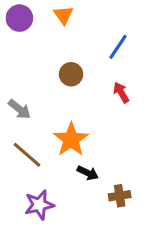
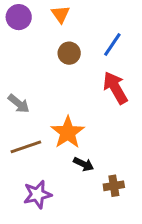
brown circle: (71, 74) -> (69, 53), moved
red arrow: (121, 92) -> (115, 88), size x1.6
brown line: (27, 155) -> (26, 147), turned -60

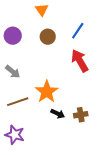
purple circle: (19, 17) -> (13, 36), moved
brown cross: (114, 186) -> (81, 115), moved
purple star: (37, 194) -> (15, 135), moved, turned 30

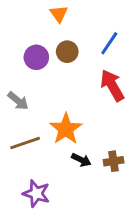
purple circle: (13, 36) -> (36, 57), moved
purple star: (15, 135) -> (36, 194), moved

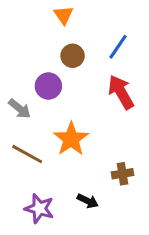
purple circle: (36, 57) -> (48, 86), moved
brown line: (25, 143) -> (27, 154), turned 48
black arrow: (81, 160) -> (88, 201), moved

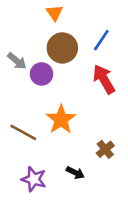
brown circle: (73, 56) -> (62, 48), size x1.5
gray arrow: (20, 109) -> (17, 61), moved
brown cross: (122, 174) -> (105, 149), turned -30

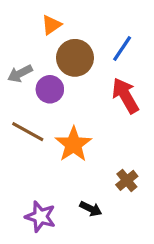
orange triangle: (55, 13) -> (51, 25), moved, turned 30
gray arrow: (17, 61) -> (20, 74), turned 114
brown line: (23, 132) -> (28, 132), moved

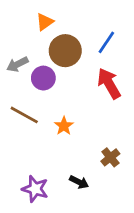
orange star: (73, 144) -> (64, 126), size x0.6

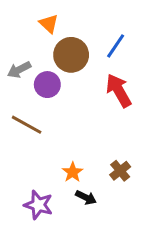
orange triangle: (45, 22) -> (49, 24), turned -42
orange star: (64, 126) -> (73, 172), moved

